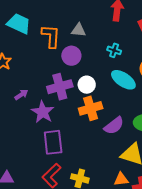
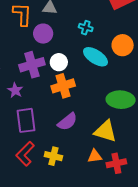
purple star: (43, 112) -> (15, 90), size x0.7
purple semicircle: (114, 126) -> (67, 122), moved

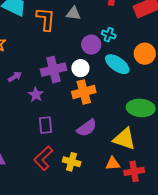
purple circle: (43, 34) -> (91, 45), moved
purple rectangle: (26, 120) -> (45, 125), size x0.7

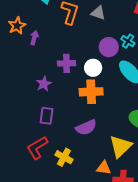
purple cross: (54, 70) -> (66, 63), size x0.7
purple arrow: (15, 77) -> (34, 38), moved, turned -56
yellow triangle: (124, 139) -> (120, 146), turned 45

